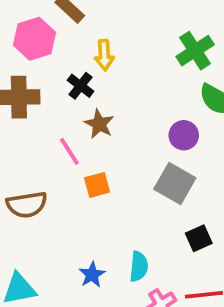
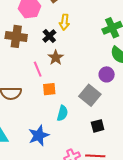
purple circle: (184, 135) -> (107, 74), moved
cyan semicircle: (139, 267) -> (62, 113), moved
blue star: (92, 275) -> (39, 135), size x1.5

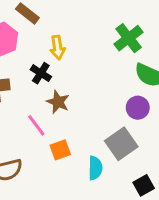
gray square: (90, 95) -> (121, 144), turned 30
cyan semicircle: (62, 113) -> (95, 168), moved

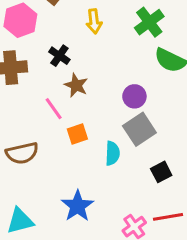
yellow arrow: (58, 47) -> (94, 21), moved
purple circle: (138, 108) -> (134, 96), moved

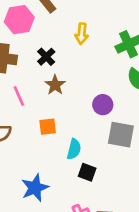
pink line: (54, 109) -> (19, 96), moved
gray square: (139, 129) -> (121, 135), moved, turned 32
black square: (161, 172) -> (87, 172), moved, turned 36

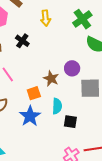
brown star: (55, 85) -> (51, 78), moved
blue star: (35, 188) -> (30, 116), moved

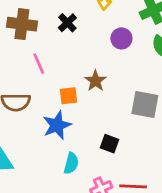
purple circle: (72, 68) -> (121, 38), moved
cyan semicircle: (57, 106) -> (71, 163), moved

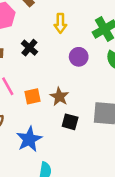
orange square: (68, 96) -> (32, 96), moved
black square: (110, 144) -> (70, 122), moved

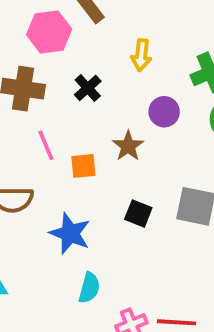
brown star: (59, 97) -> (128, 146), moved
blue star: (29, 139) -> (70, 233), turned -30

